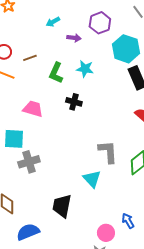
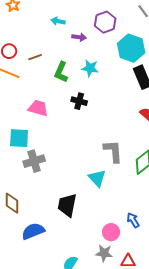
cyan arrow: (53, 22) -> (58, 21), turned 40

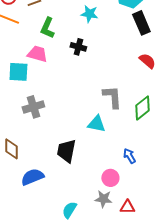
green L-shape: (61, 72) -> (47, 28), moved
cyan square: (19, 138) -> (18, 72), moved
cyan triangle: (97, 178) -> (96, 124), turned -36
blue arrow: (133, 220) -> (129, 156), moved

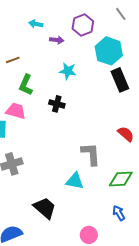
red semicircle: (147, 61) -> (126, 134), moved
green diamond: (142, 108) -> (121, 179), moved, turned 35
black trapezoid: (66, 151) -> (45, 208), turned 120
blue arrow: (129, 156) -> (119, 213), moved

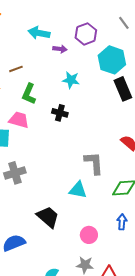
cyan arrow: (36, 24) -> (39, 33), size x1.5
blue arrow: (119, 213) -> (122, 222), turned 35
pink circle: (89, 235) -> (89, 235), moved

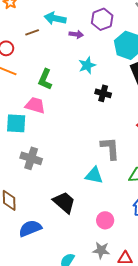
brown line: (16, 69) -> (32, 32), moved
cyan star: (71, 80) -> (87, 65), turned -30
black cross: (60, 113) -> (103, 93), moved
gray cross: (15, 173) -> (31, 158), turned 35

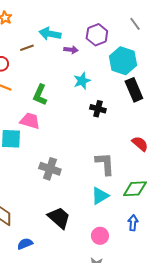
gray cross: (31, 158) -> (50, 169), moved
cyan triangle: (94, 175) -> (100, 196), moved, turned -42
blue semicircle: (30, 228) -> (25, 244), size x0.7

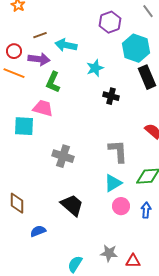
cyan arrow: (50, 34) -> (66, 45), moved
purple arrow: (71, 50) -> (39, 59), moved, size x1.5
pink circle: (100, 236) -> (121, 206), moved

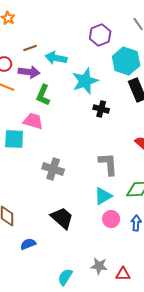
cyan star: (95, 68) -> (85, 81), size x1.5

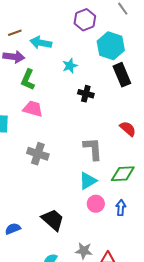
cyan star: (85, 81) -> (70, 66), size x0.6
pink trapezoid: (33, 121) -> (33, 109), moved
black trapezoid: (62, 218) -> (53, 220), moved

